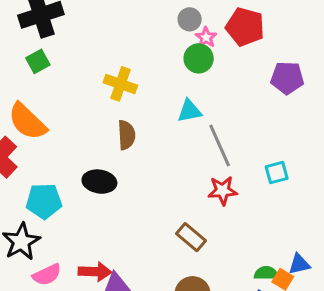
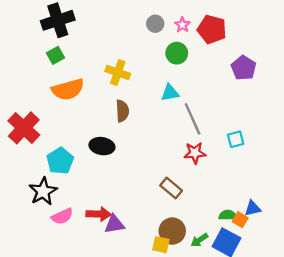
gray circle: (190, 19) -> (155, 24), moved
pink star: (206, 37) -> (182, 25), moved
purple pentagon: (287, 78) -> (244, 68), turned 30
orange semicircle: (27, 121) -> (68, 89), moved, turned -60
cyan pentagon: (44, 201) -> (60, 161), turned -30

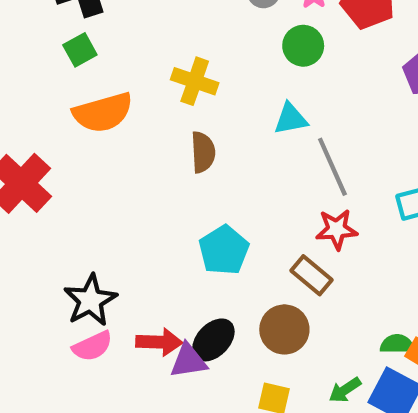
black ellipse: (102, 146) -> (213, 340), moved, turned -55
cyan pentagon: (60, 161) -> (224, 250), moved
brown rectangle: (171, 188) -> (312, 275), moved
black star: (43, 191) -> (90, 300), moved
brown circle: (172, 231) -> (284, 329), moved

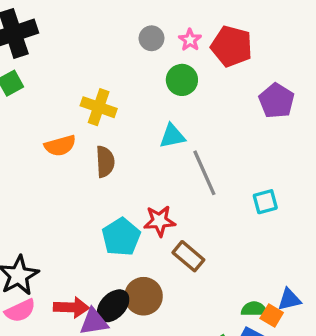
orange semicircle: (103, 113) -> (60, 146), moved, size x0.7
red star: (337, 229) -> (160, 221), moved
brown circle: (284, 329) -> (144, 296), moved

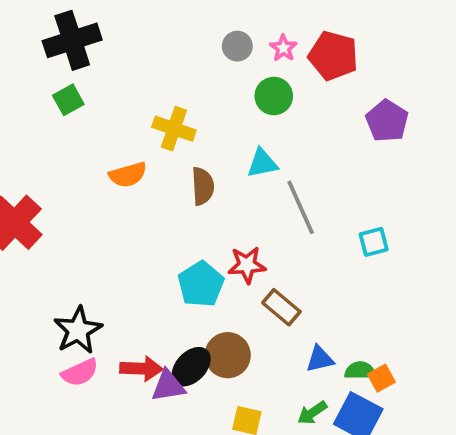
brown semicircle: (105, 162) -> (203, 186), moved
blue triangle: (289, 299) -> (320, 359), moved
orange square: (272, 315) -> (381, 378), turned 30

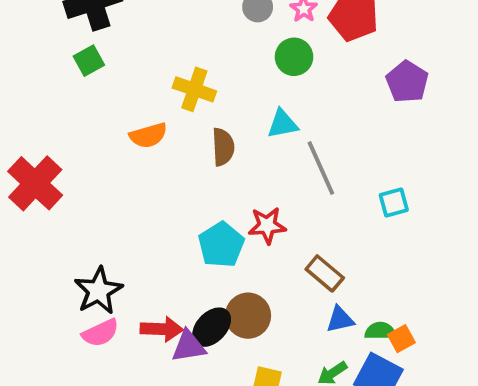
brown rectangle: (281, 307) -> (325, 273), moved

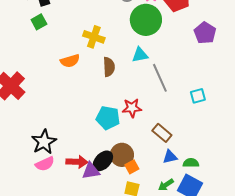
green circle: (294, 57) -> (146, 20), size x1.6
cyan pentagon: (221, 245) -> (108, 118), turned -30
orange square: (401, 339) -> (132, 167), moved

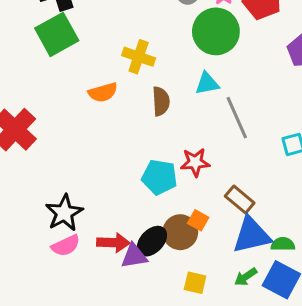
green square: (39, 22) -> (57, 34), size x1.8
blue triangle: (170, 157) -> (252, 235), size x1.8
orange square: (132, 167) -> (198, 220), moved, turned -32

